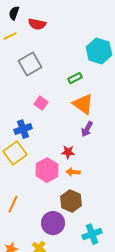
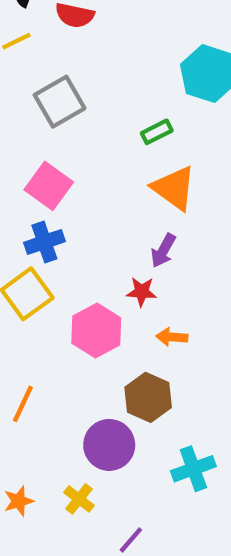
pink square: (41, 103) -> (49, 186), moved, size x1.5
purple arrow: (87, 129) -> (163, 251), moved
orange arrow: (73, 172) -> (172, 337), moved

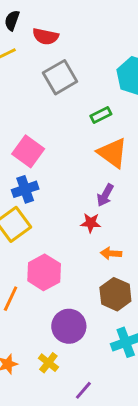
gray square: (60, 102) -> (60, 77), moved
pink hexagon: (96, 331) -> (44, 272), moved
brown hexagon: (148, 397) -> (115, 294), moved

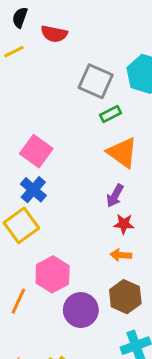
gray square: (60, 77) -> (96, 81), moved, turned -36
blue cross: (25, 189) -> (33, 190), turned -30
red star: (91, 223) -> (124, 224), moved
purple circle: (69, 326) -> (81, 310), moved

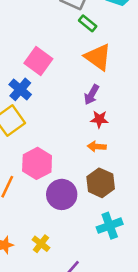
green rectangle: (110, 114) -> (88, 23), turned 66
pink square: (36, 151) -> (38, 61), moved

